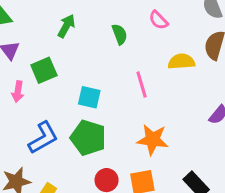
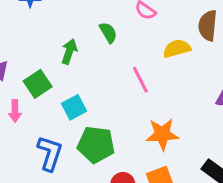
green arrow: (66, 26) -> (69, 51), moved
cyan square: (89, 97) -> (74, 107), moved, turned -30
blue L-shape: (43, 138) -> (50, 153), turned -32

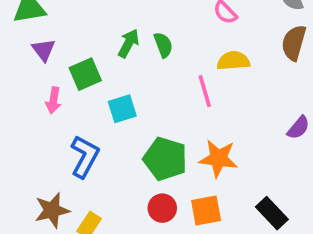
green semicircle: (108, 33) -> (163, 45), moved
yellow semicircle: (177, 49) -> (233, 61), moved
green pentagon: (96, 145) -> (165, 159), moved

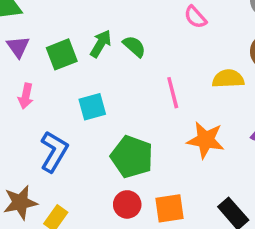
green semicircle: (163, 45) -> (134, 46), turned -30
yellow semicircle: (233, 61) -> (228, 79), moved
green square: (85, 74) -> (62, 54), moved
orange star: (218, 158) -> (206, 140), moved

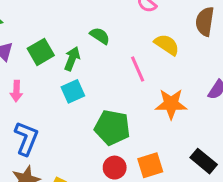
green arrow: (101, 44) -> (72, 59), moved
yellow semicircle: (228, 79) -> (167, 45), moved, turned 45
blue L-shape: (54, 152) -> (26, 138), moved

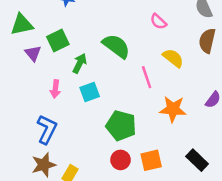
green semicircle: (100, 36) -> (116, 46), size x1.6
green square: (41, 52) -> (58, 41), moved
green arrow: (72, 59) -> (80, 63), moved
pink arrow: (16, 91) -> (55, 89), moved

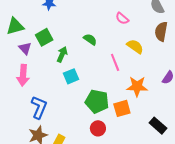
green semicircle: (116, 46) -> (90, 39), size x0.6
pink arrow: (55, 89) -> (23, 75), moved, size x1.5
orange square: (151, 160) -> (122, 108), moved

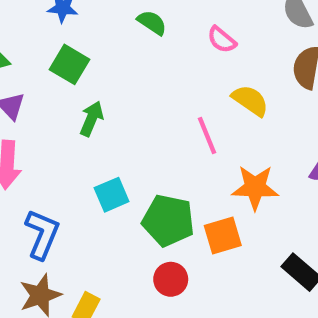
green square: (44, 37) -> (70, 64), moved, turned -30
green semicircle: (90, 39) -> (152, 23), moved
cyan square: (71, 76) -> (112, 195), moved

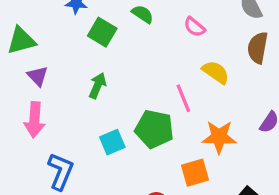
green square: (70, 64) -> (102, 32), moved
green pentagon: (168, 221) -> (154, 129), moved

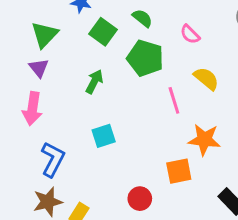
green triangle: (21, 40) -> (45, 35), moved, turned -36
green pentagon: (154, 129) -> (145, 58), moved

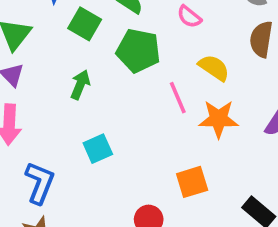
orange star: (204, 140) -> (219, 119), moved

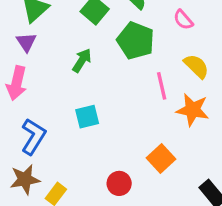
orange square: (192, 182) -> (161, 159), turned -36

